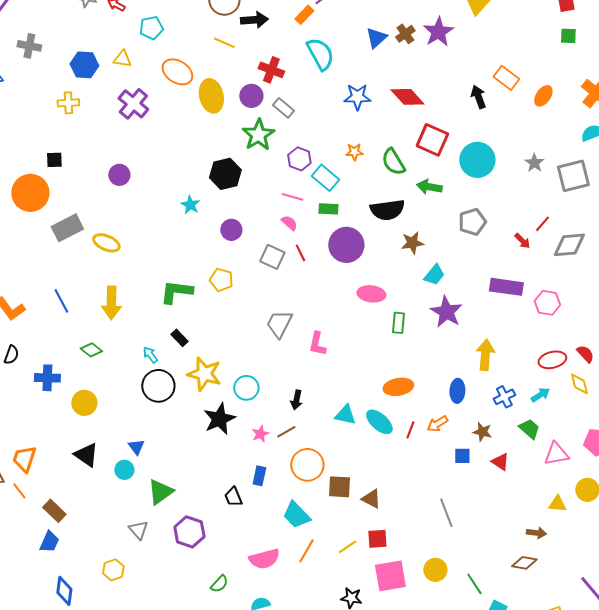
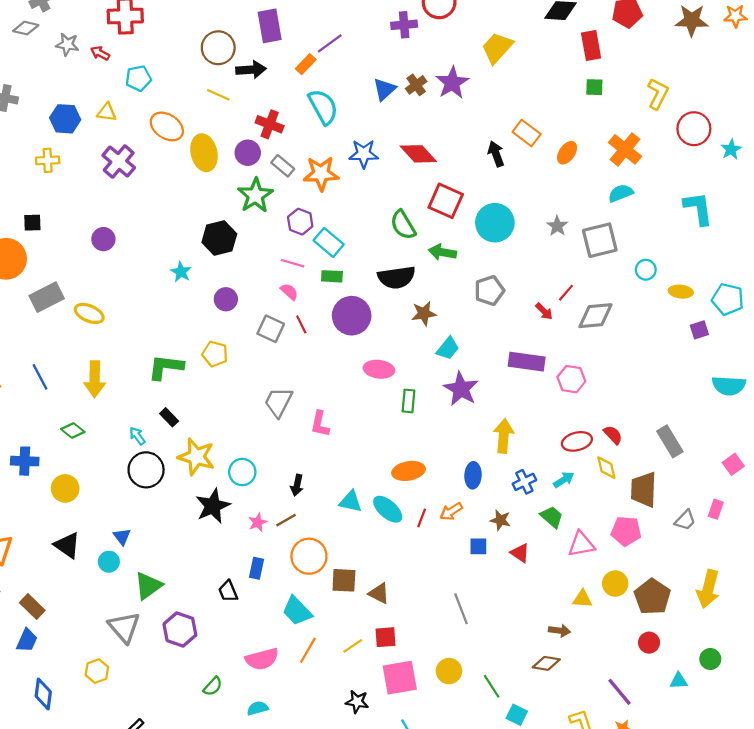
orange star: (354, 152) -> (321, 173), moved, size x1.8
gray triangle: (138, 530) -> (124, 627), size x1.5

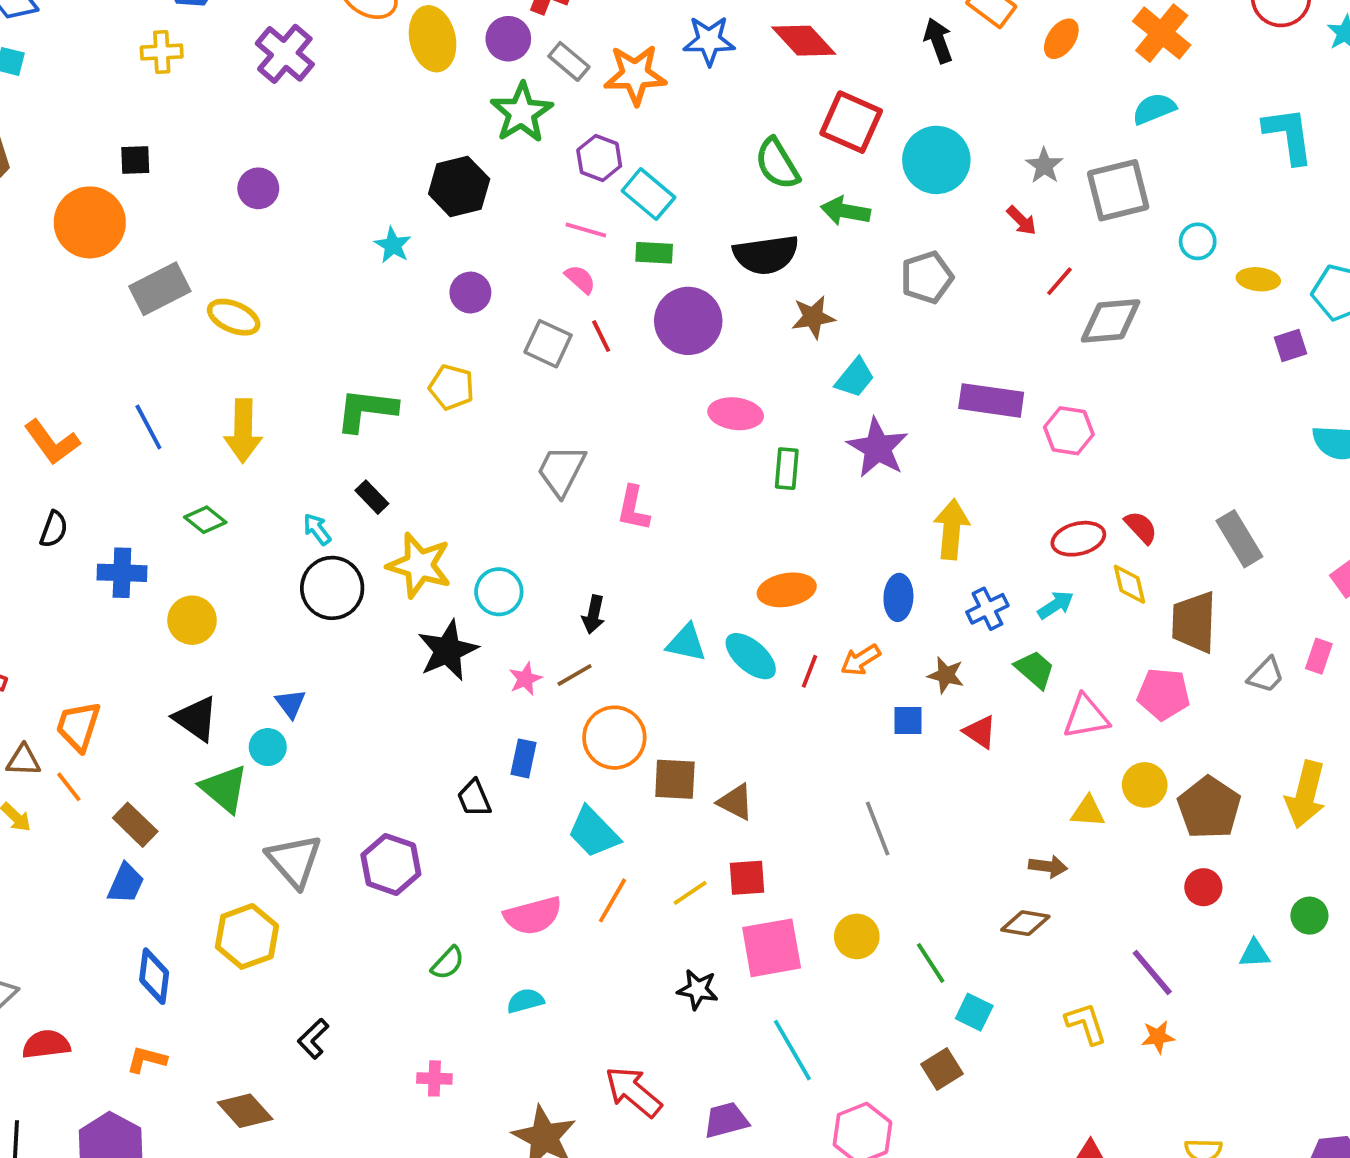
red arrow: (544, 311) -> (1022, 221), moved
green triangle: (148, 586) -> (224, 789), moved, turned -44
yellow hexagon: (97, 671) -> (247, 936), size x1.5

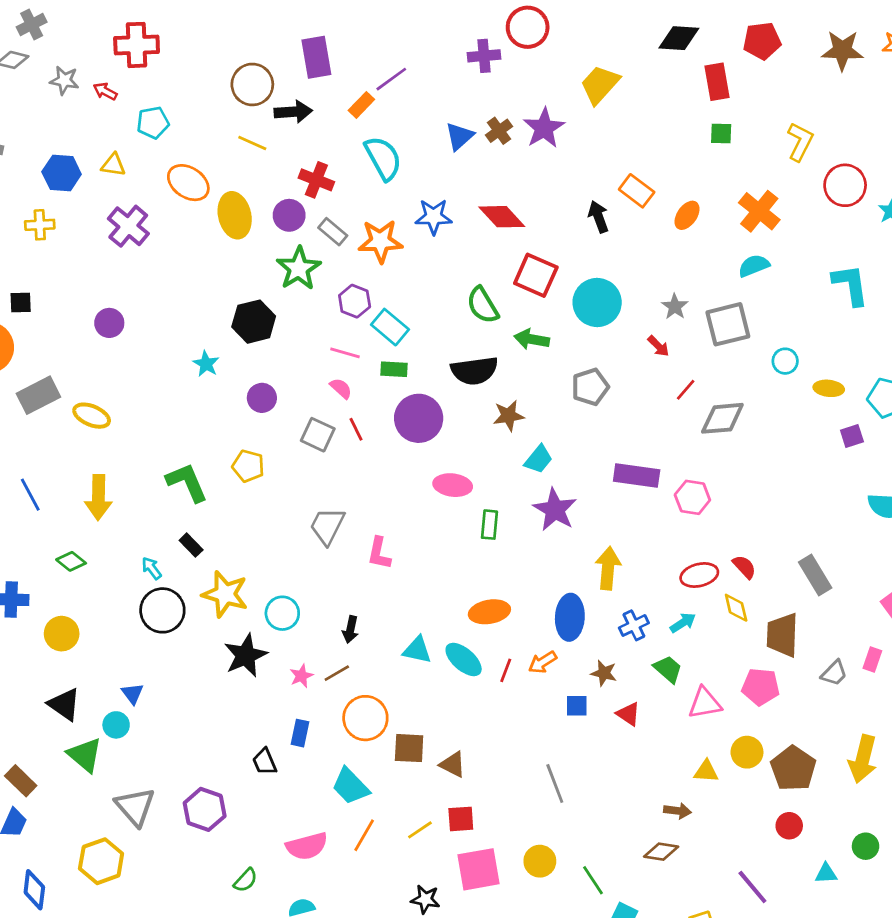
green L-shape: (366, 410) -> (187, 482), turned 60
blue ellipse: (898, 597) -> (570, 617), size x1.4

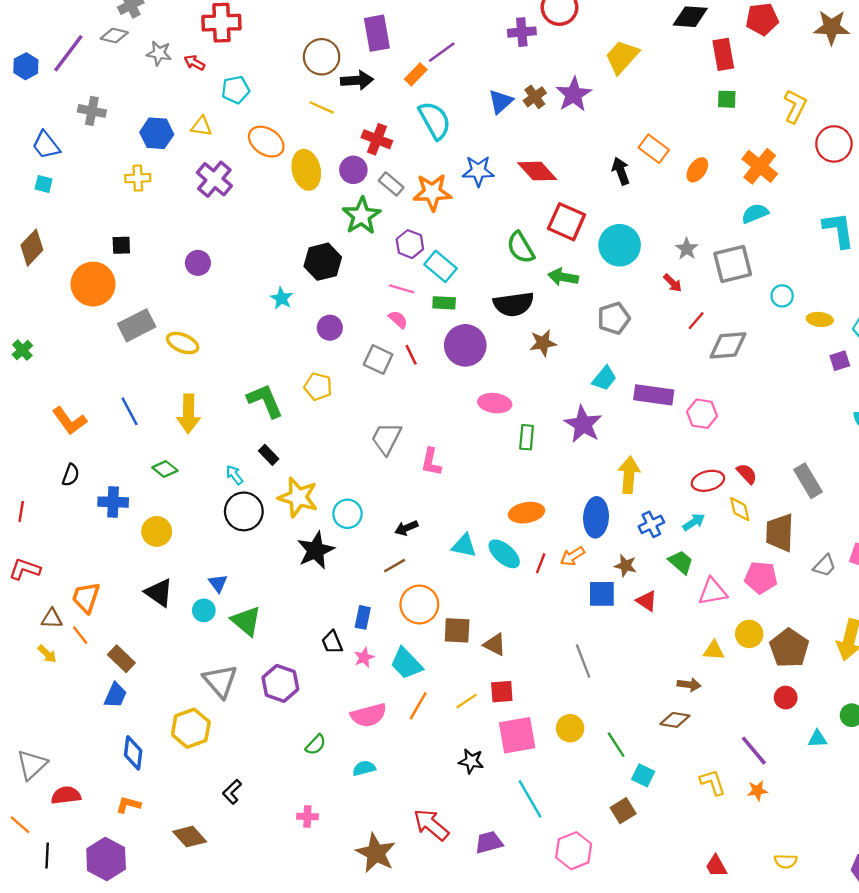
cyan trapezoid: (538, 459) -> (604, 378), moved
black arrow: (350, 630) -> (406, 528), turned 55
pink star: (301, 676) -> (364, 657), moved
blue square: (577, 706) -> (602, 594), size x1.4
green triangle: (85, 755) -> (246, 621), moved

